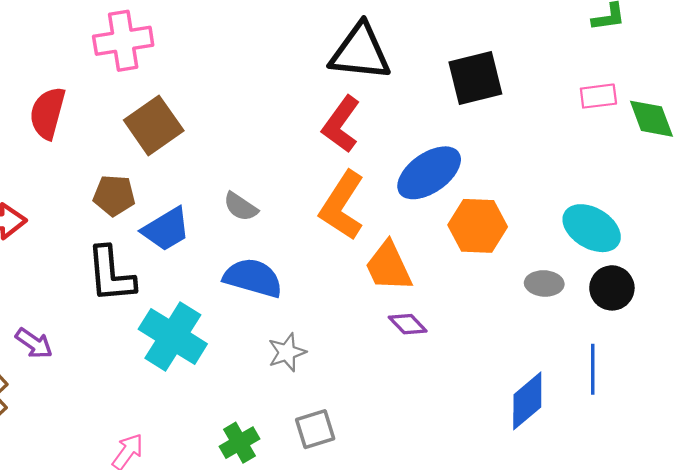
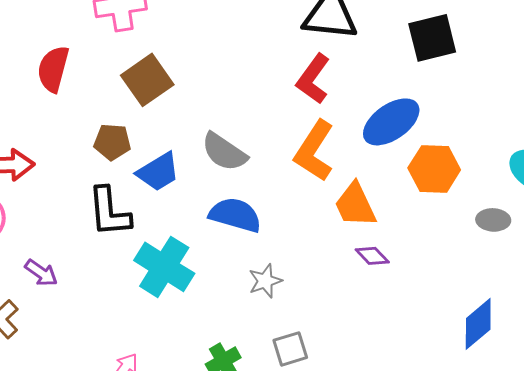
gray semicircle: (241, 207) -> (224, 152), size x1.5

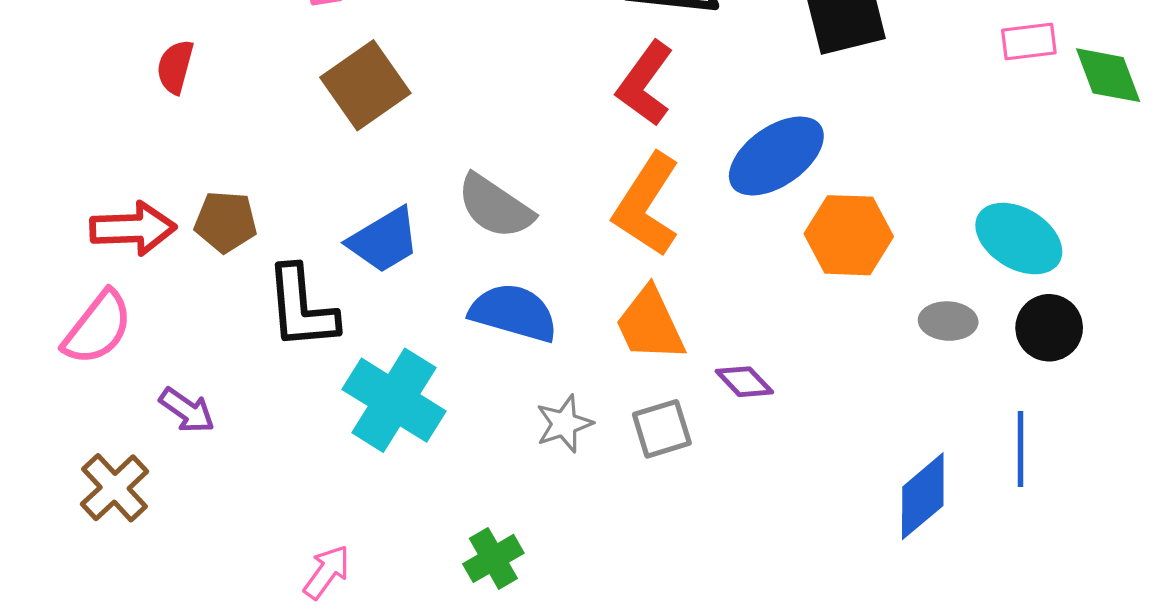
red semicircle: (53, 69) -> (175, 67), moved, size x0.7
brown pentagon: (112, 142) -> (226, 222), moved
orange trapezoid: (355, 205) -> (650, 324), moved
gray square: (290, 349) -> (662, 429), moved

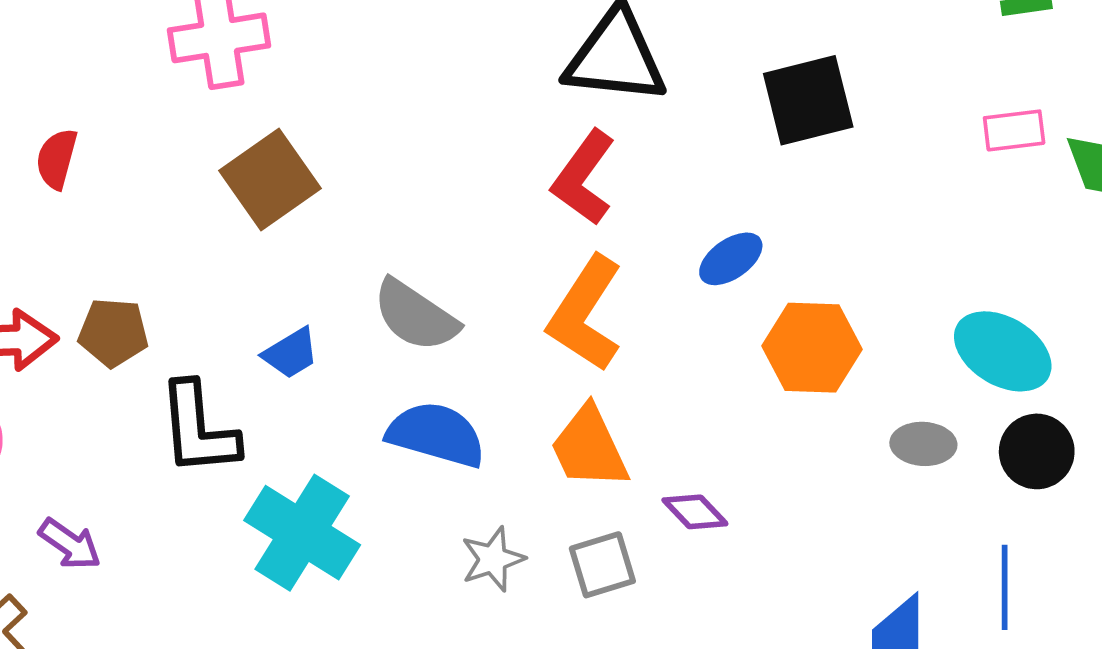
blue ellipse: (776, 156) -> (731, 259), size x0.6
blue trapezoid: (384, 240) -> (291, 353), size x0.7

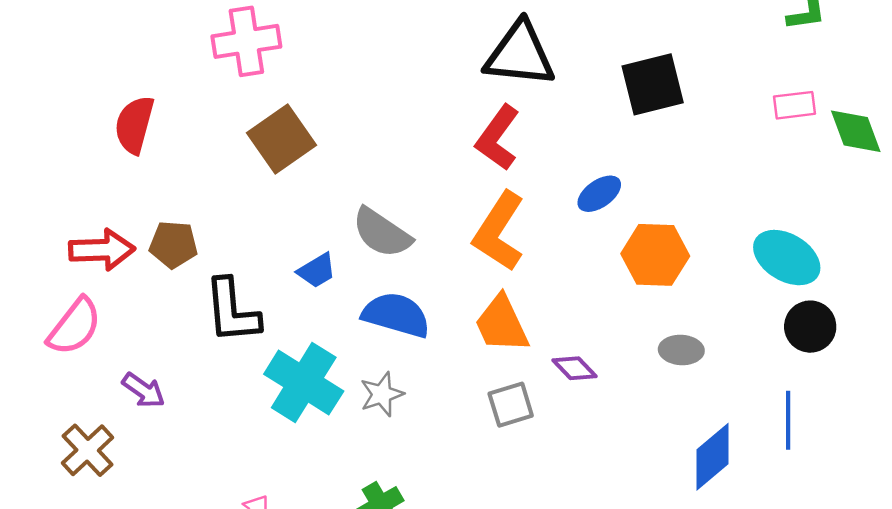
red semicircle: (57, 159) -> (134, 125), size x1.4
blue trapezoid: (291, 353) -> (317, 271), moved
gray ellipse: (923, 444) -> (681, 350), moved
gray star: (493, 559) -> (382, 394), moved

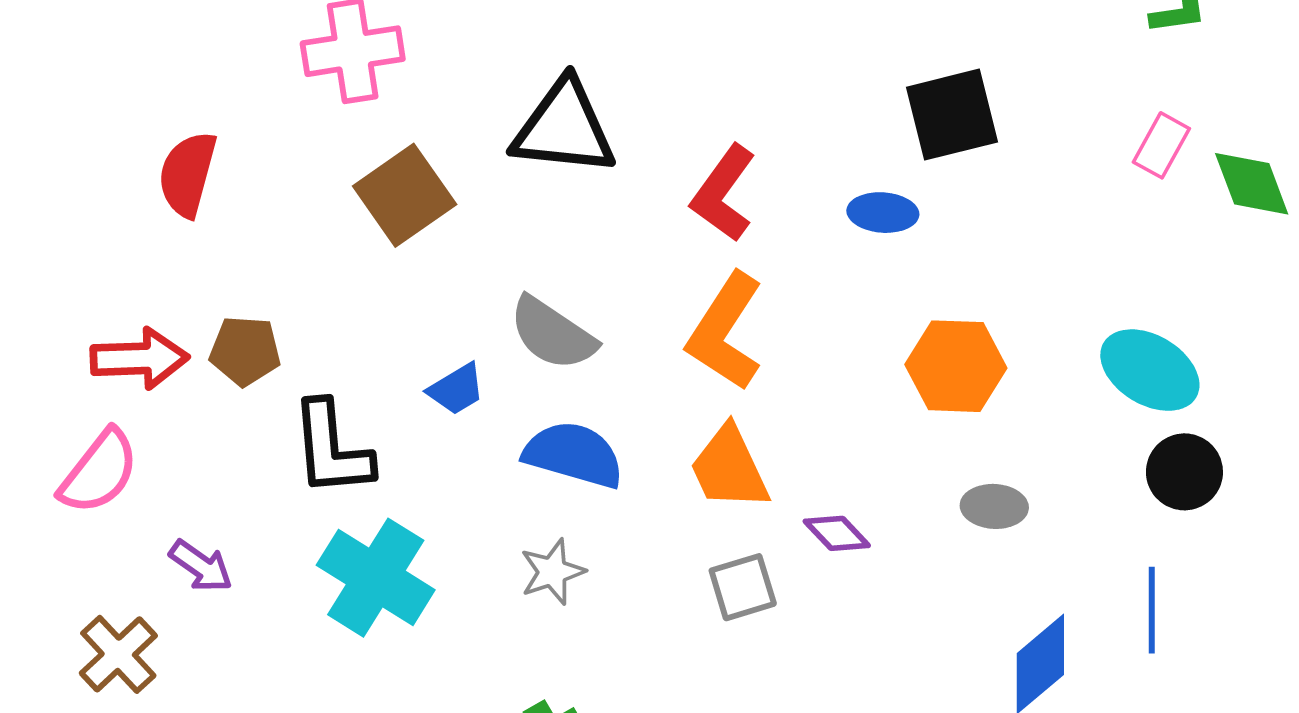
black triangle: (520, 54) -> (564, 128), moved
pink rectangle: (795, 105) -> (1161, 145), turned -54
blue ellipse: (599, 194) -> (883, 213), moved, turned 39
cyan cross: (304, 383) -> (376, 578), moved

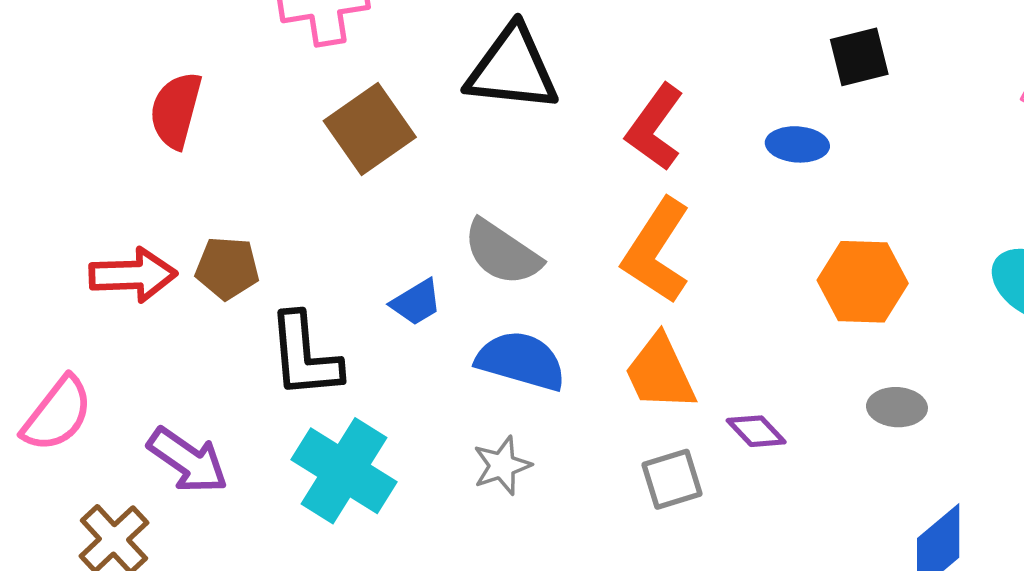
black square: (952, 115) -> (859, 57), size x0.7
pink semicircle: (99, 472) -> (57, 414), moved
purple arrow: (201, 566) -> (188, 460), size x1.4

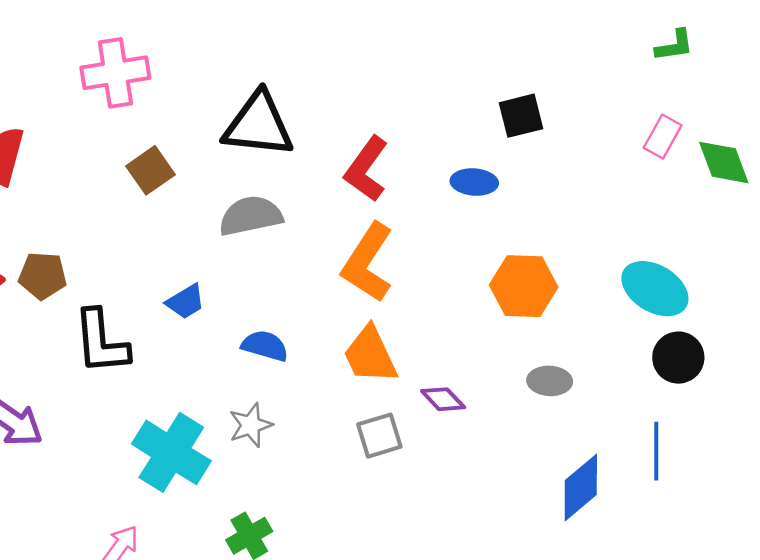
brown square: (370, 129) -> (150, 170), size x0.7
gray semicircle: (502, 253) -> (251, 216), moved, turned 134
blue semicircle: (521, 361) -> (265, 346), size x0.7
cyan cross: (344, 471) -> (171, 452), moved

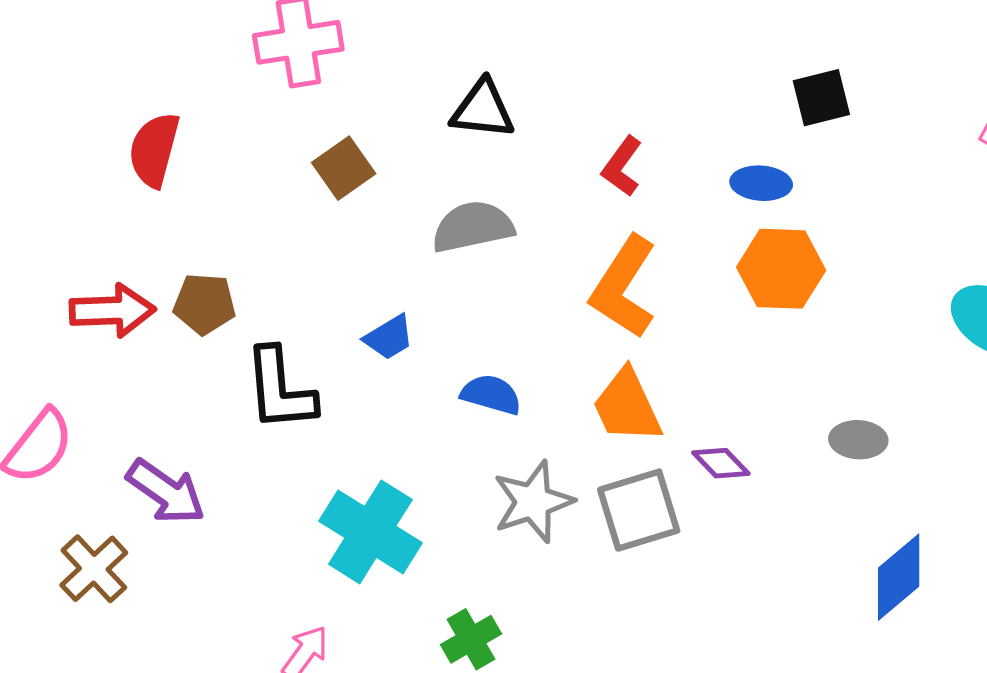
black triangle: (258, 125) -> (483, 109), size x0.7
red L-shape: (366, 169) -> (622, 166), size x0.7
orange hexagon: (524, 286) -> (781, 269), moved
gray star: (251, 425) -> (533, 502), moved, size x1.4
gray square: (379, 436) -> (639, 510), size x1.4

